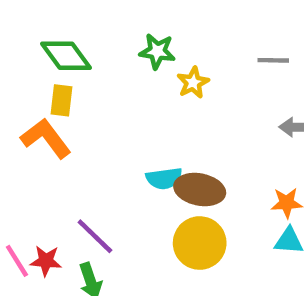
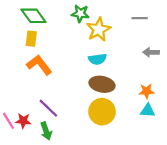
yellow star: (193, 83) -> (99, 29), size x1.5
orange L-shape: (46, 138) -> (39, 65), moved
cyan semicircle: (164, 178) -> (97, 59), moved

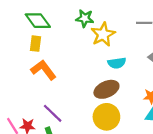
cyan semicircle: (97, 59) -> (117, 63), moved
brown ellipse: (102, 84) -> (106, 89), turned -35

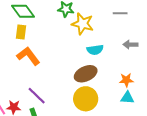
yellow star: (103, 34) -> (83, 24), turned -30

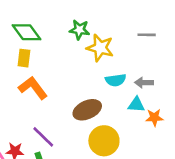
gray arrow: (130, 45) -> (144, 83), moved
brown ellipse: (86, 74) -> (87, 110), moved
cyan triangle: (127, 98) -> (136, 105), moved

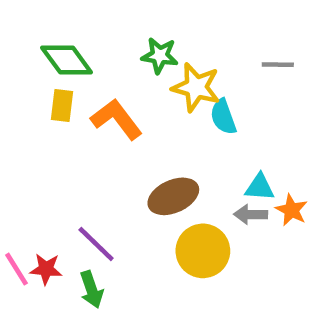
cyan semicircle: (116, 80) -> (223, 117), moved, turned 78
gray arrow: (144, 83) -> (251, 215), moved
orange L-shape: (33, 88) -> (117, 119), moved
orange star: (154, 118) -> (291, 210), turned 30

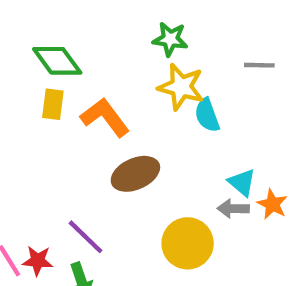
green star: (160, 55) -> (170, 39), moved
cyan triangle: (260, 187) -> (242, 182), turned 36
brown ellipse: (173, 196) -> (135, 174), moved

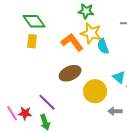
orange L-shape: (105, 117) -> (72, 42), moved
gray arrow: (233, 209) -> (115, 111), moved
yellow circle: (188, 243) -> (95, 91), moved

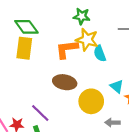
yellow rectangle: (32, 41) -> (24, 48), size x1.5
orange L-shape: (72, 42) -> (67, 49), turned -60
brown ellipse: (70, 73) -> (65, 82), turned 35

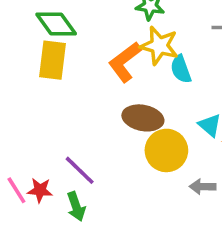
orange L-shape: (67, 49) -> (125, 62), turned -30
brown ellipse: (65, 82) -> (143, 118), moved

